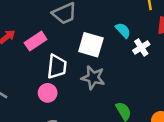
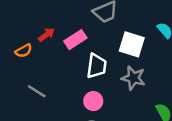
pink circle: (48, 93) -> (93, 101), moved

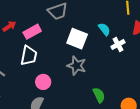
white trapezoid: (97, 66) -> (29, 56), moved

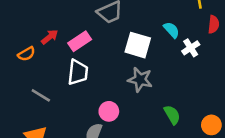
pink circle: (43, 82) -> (109, 111), moved

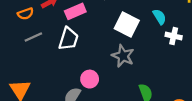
white cross: (191, 48) -> (174, 36), turned 35
gray line: (41, 95) -> (33, 37), moved, turned -66

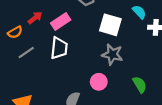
pink circle: (90, 79) -> (99, 82), moved

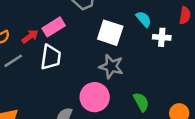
red arrow: (35, 18) -> (30, 36), moved
pink circle: (99, 82) -> (95, 97), size x1.5

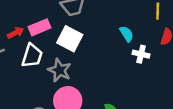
white square: (110, 33) -> (70, 39), moved
gray star: (111, 67) -> (60, 70), moved

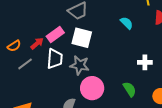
white cross: (141, 54) -> (145, 62), moved

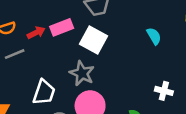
white trapezoid: (55, 59) -> (44, 92), moved

